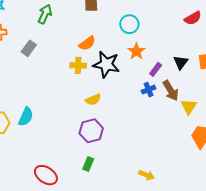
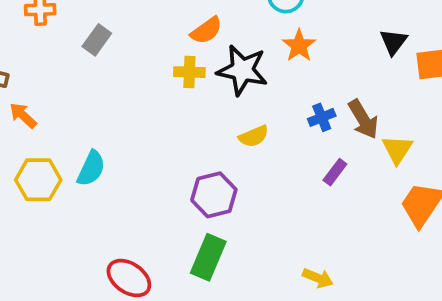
black triangle: (181, 62) -> (394, 42), moved
purple rectangle: (156, 69) -> (335, 172), moved
yellow semicircle: (93, 100) -> (254, 136), moved
green rectangle: (88, 164) -> (208, 257), size x1.6

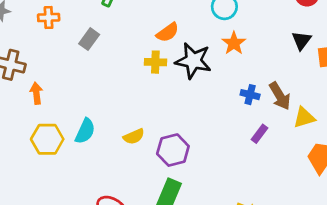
orange arrow: (23, 116) -> (36, 93), turned 40
blue cross: (322, 117) -> (250, 95), turned 36
yellow semicircle: (254, 136) -> (134, 137), moved
yellow triangle: (397, 150) -> (304, 118), turned 40

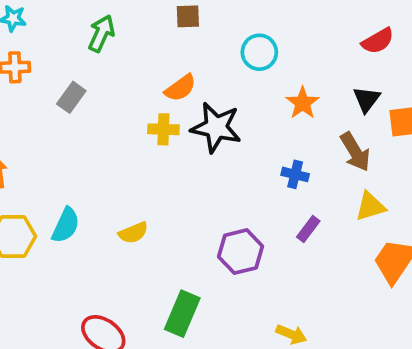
orange star: (234, 43) -> (303, 103), moved
brown arrow: (280, 96) -> (355, 152), moved
purple hexagon: (173, 150) -> (241, 252), moved

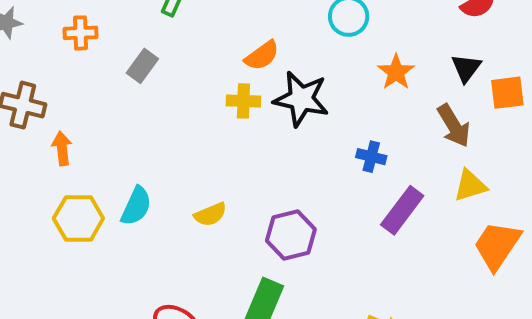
blue cross: (295, 174) -> (371, 157), moved
purple rectangle: (308, 229) -> (402, 210), size x1.6
purple hexagon: (241, 252) -> (291, 235), moved

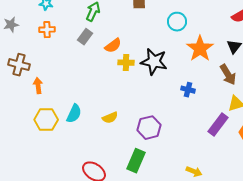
orange semicircle: (262, 56) -> (113, 46), moved
gray rectangle: (142, 66) -> (85, 37), moved
orange star: (396, 72) -> (200, 49), size x1.5
purple rectangle: (402, 210) -> (218, 125), moved

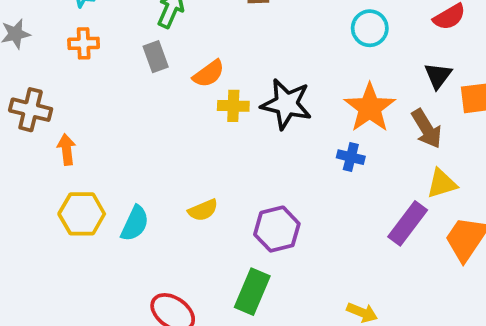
cyan circle: (177, 22) -> (370, 28), moved
gray rectangle: (85, 37) -> (156, 57), turned -56
orange star: (200, 49) -> (370, 108), moved
cyan semicircle: (74, 114) -> (135, 223), moved

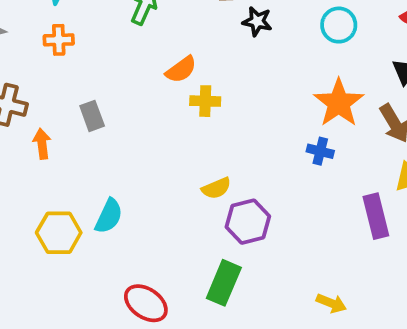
gray rectangle: (156, 57) -> (92, 116), moved
black star: (286, 104) -> (257, 21), moved, size x0.6
yellow semicircle: (203, 210) -> (216, 188), moved
yellow hexagon: (82, 214) -> (59, 233), moved
purple rectangle: (408, 223) -> (376, 216), turned -51

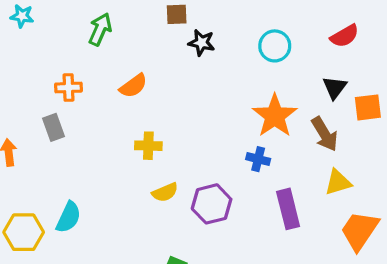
orange cross: (59, 40) -> (69, 88), moved
yellow cross: (205, 101) -> (148, 146), moved
purple rectangle: (376, 216) -> (288, 209), moved
purple hexagon: (248, 222) -> (212, 204), moved

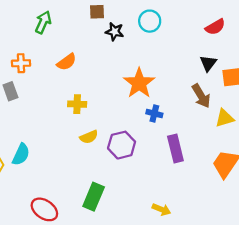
cyan circle: (275, 46) -> (150, 21), moved
orange star: (275, 116) -> (139, 83), moved
yellow triangle: (338, 182) -> (225, 118), moved

